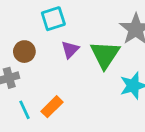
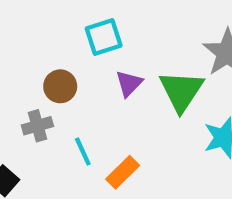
orange rectangle: (52, 107) -> (123, 172), moved
cyan line: (24, 110) -> (83, 152), moved

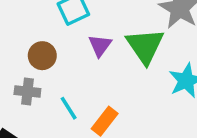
gray cross: (37, 126) -> (27, 92), turned 30

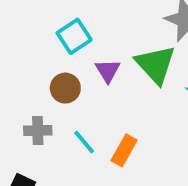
brown circle: (42, 56) -> (65, 88), moved

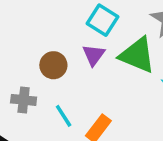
cyan square: (74, 36) -> (103, 20), moved, turned -32
green triangle: (156, 65) -> (137, 55), turned -33

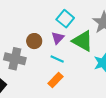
gray cross: (24, 100) -> (15, 59), size x1.5
cyan line: (64, 116) -> (57, 59), moved, turned -40

